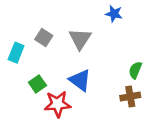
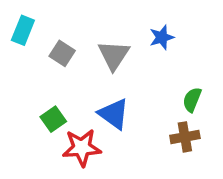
blue star: (114, 14) -> (162, 37), moved, turned -30
cyan rectangle: (16, 53) -> (23, 30), moved

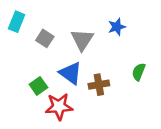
blue triangle: (114, 114) -> (71, 73), moved
brown cross: (185, 137) -> (99, 85), moved

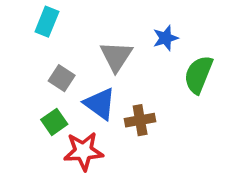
cyan rectangle: (17, 22) -> (47, 22), moved
gray square: (45, 38) -> (62, 78), moved
green semicircle: (139, 72) -> (198, 75), moved, size x1.5

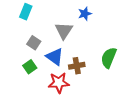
blue star: (166, 38) -> (85, 14), moved
green semicircle: (198, 75) -> (109, 58), moved
red star: (83, 151) -> (59, 83), moved

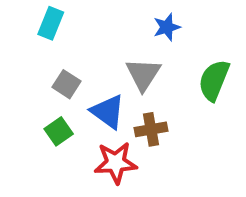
gray triangle: (64, 31) -> (143, 74), moved
green semicircle: (109, 58) -> (214, 80), moved

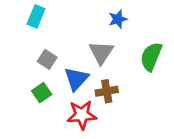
blue triangle: (108, 112) -> (76, 79), turned 36

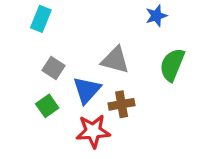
blue star: (118, 19) -> (156, 16), moved
gray triangle: (101, 52) -> (115, 60), turned -48

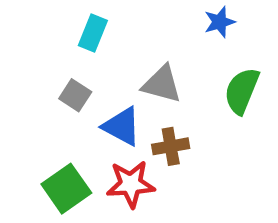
cyan rectangle: (41, 19) -> (93, 33), moved
blue triangle: (87, 90) -> (122, 126), turned -44
green square: (47, 106) -> (66, 189), moved, size x1.5

